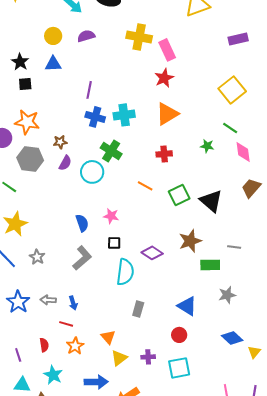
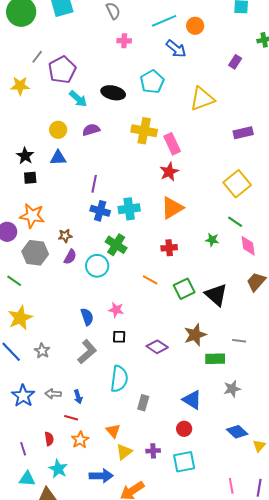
cyan semicircle: (125, 272) -> (119, 379), moved

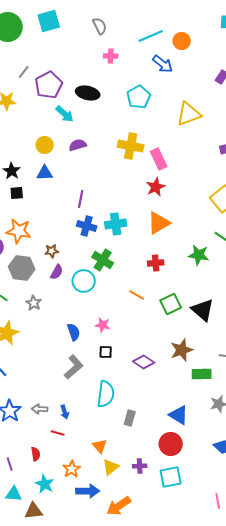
black ellipse: (113, 93) -> (88, 93), moved
green star: (212, 240) -> (199, 255), size x1.5
gray star: (42, 351) -> (34, 303), moved
red circle: (184, 429) -> (171, 444), size x1.5
orange star: (80, 440) -> (72, 469), moved

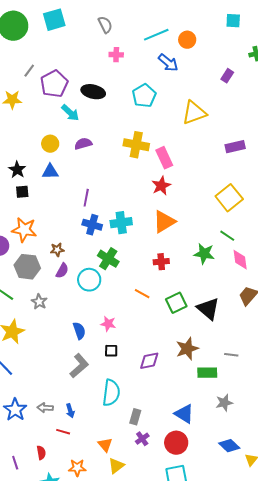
purple diamond: (144, 362) -> (149, 361), turned -45
purple cross: (140, 466) -> (142, 439), moved, turned -32
orange star: (72, 469) -> (77, 468), turned 30

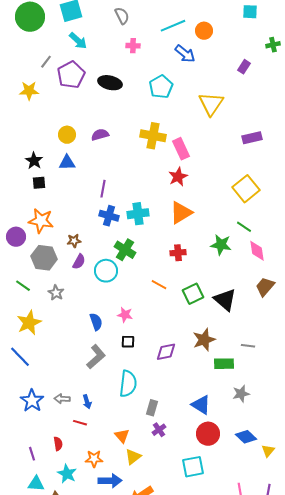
cyan arrow: (70, 113) -> (78, 41), moved
yellow triangle: (194, 113) -> (211, 104), turned -36
red circle: (176, 443) -> (208, 434), moved

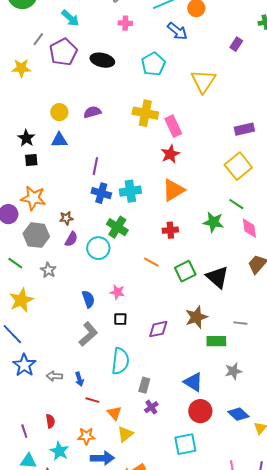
purple rectangle: (252, 138) -> (244, 129), moved
blue star: (32, 401) -> (24, 365), moved
red line: (80, 423) -> (92, 400), moved

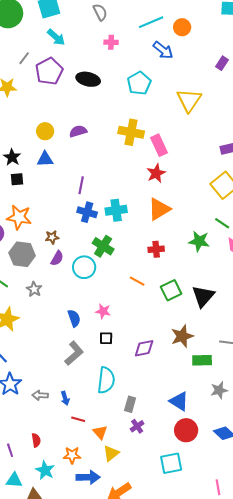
black triangle: (217, 277) -> (203, 296), turned 30

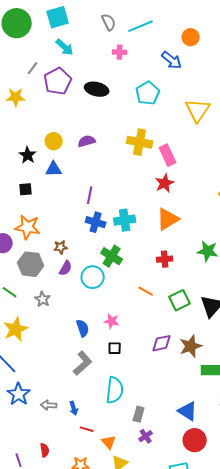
cyan line: (151, 22) -> (141, 26), moved
black star: (12, 157) -> (28, 155), moved
purple diamond: (144, 348) -> (162, 343), moved

